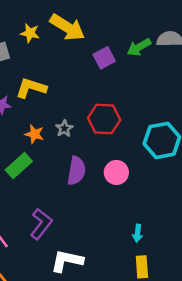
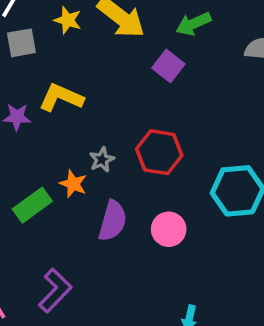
green arrow: (139, 47) -> (193, 24), moved
purple square: (104, 58) -> (168, 66), turned -30
orange star: (34, 134) -> (73, 184), moved

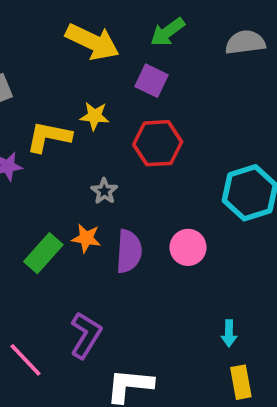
yellow star: (68, 20) -> (95, 116), moved
red hexagon: (159, 152) -> (158, 143), moved
orange star: (73, 184) -> (86, 238), moved

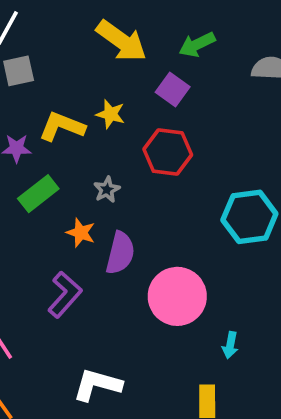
pink circle: (188, 247) -> (177, 296), moved, size x1.6
green rectangle: (43, 253) -> (38, 194), moved
cyan arrow: (229, 333) -> (230, 345), moved
purple L-shape: (86, 335) -> (65, 295), moved

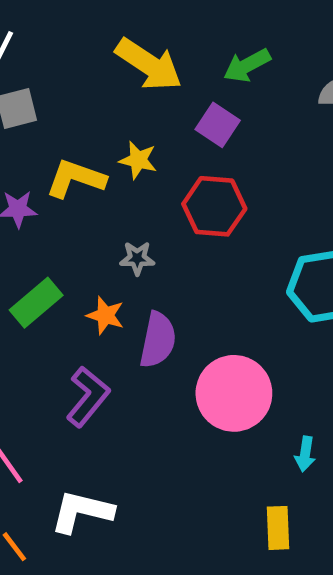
gray star: (107, 190) -> (137, 258), turned 30
green rectangle: (38, 194) -> (36, 303), moved
white L-shape: (97, 385) -> (82, 512), moved

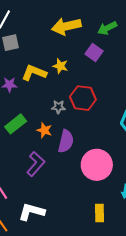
yellow arrow: (149, 64) -> (66, 26), turned 132
red hexagon: (214, 206) -> (83, 98), moved
yellow rectangle: (278, 528) -> (100, 213), moved

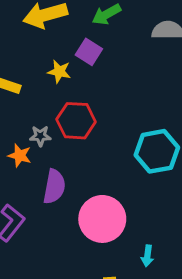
yellow star: (60, 66) -> (59, 72), moved
orange star: (44, 130) -> (20, 155), moved

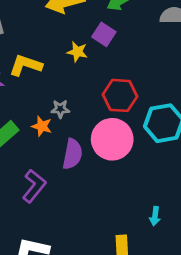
red hexagon: (76, 121) -> (120, 95), moved
pink circle: (102, 219) -> (112, 139), moved

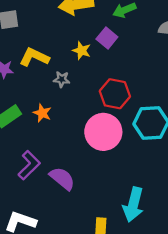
gray star: (60, 109) -> (62, 79), moved
purple semicircle: (72, 154) -> (62, 179), moved, turned -68
cyan arrow: (155, 216) -> (133, 205), size x2.0

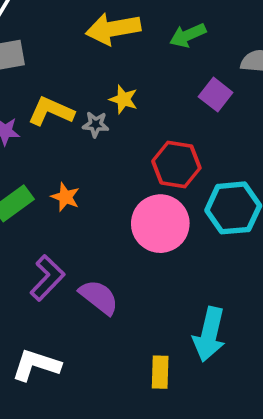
purple square: (107, 38) -> (216, 95), moved
gray star: (62, 79) -> (96, 124), moved

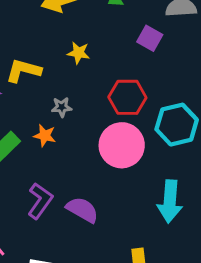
gray star: (96, 124) -> (62, 107), moved
cyan arrow: (209, 334) -> (170, 201), moved

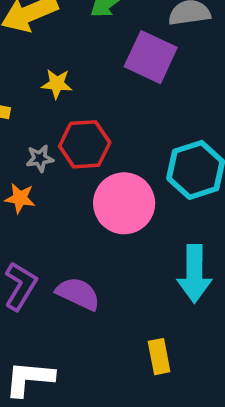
purple square: (150, 38) -> (151, 57), size x1.5
red hexagon: (127, 97) -> (85, 144), moved

